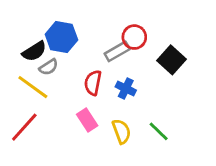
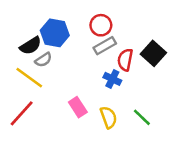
red circle: (134, 37) -> (101, 25), moved
red semicircle: (93, 83) -> (125, 60), moved

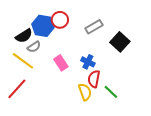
red circle: (101, 25) -> (60, 20), moved
gray rectangle: (105, 46) -> (94, 27), moved
red semicircle: (125, 60) -> (94, 79), moved
pink rectangle: (78, 107) -> (61, 63), moved

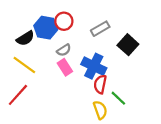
gray semicircle: (34, 47) -> (64, 50), moved
blue cross: (88, 62) -> (94, 66), size x1.6
yellow semicircle: (85, 92) -> (100, 110), moved

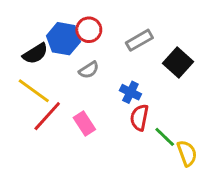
blue cross: (94, 66) -> (130, 92), size x0.6
pink rectangle: (65, 67) -> (84, 123), moved
red line: (18, 95) -> (47, 116), moved
yellow semicircle: (100, 110) -> (187, 153), moved

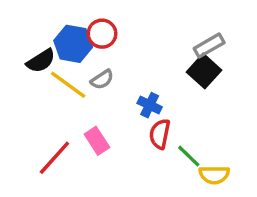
gray rectangle: (139, 40) -> (209, 46), moved
yellow line: (34, 91) -> (68, 85), moved
red line: (47, 116) -> (54, 158), moved
yellow semicircle: (187, 153) -> (214, 175), turned 110

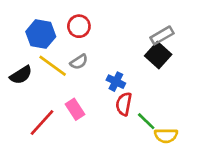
blue hexagon: (73, 44) -> (41, 34), moved
black semicircle: (41, 61) -> (21, 75), moved

